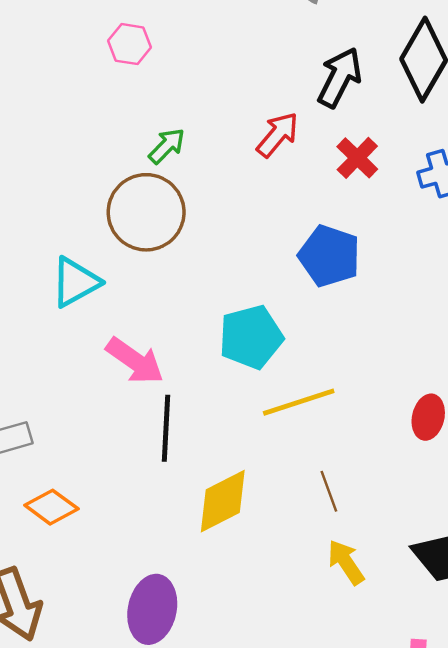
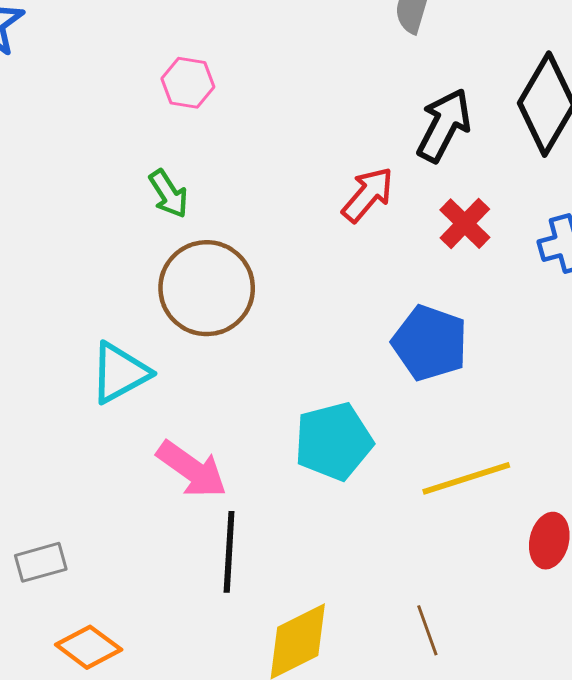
green arrow: (167, 146) -> (168, 194), moved, turned 102
yellow line: (299, 402) -> (466, 478), moved

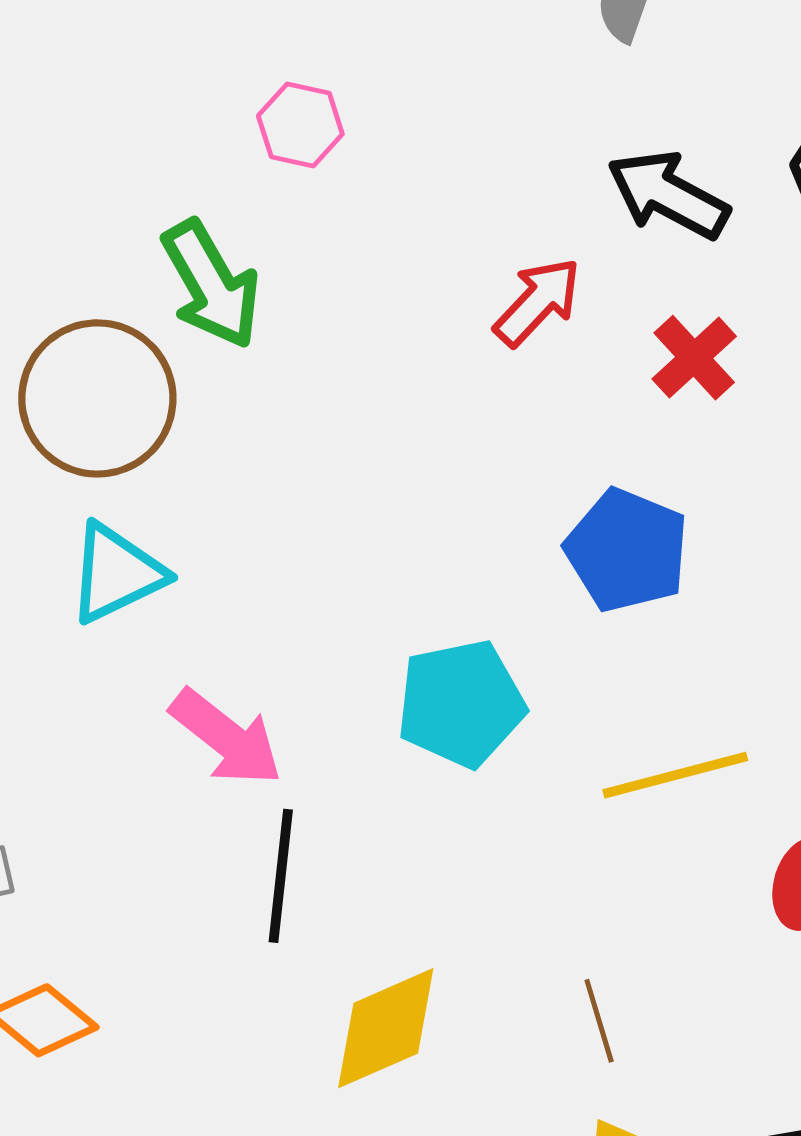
pink hexagon: (188, 83) -> (300, 125), moved
black arrow: (444, 125) -> (668, 195), turned -92
green arrow: (168, 194) -> (211, 284), size x1.6
brown circle: (207, 288) -> (97, 398), moved

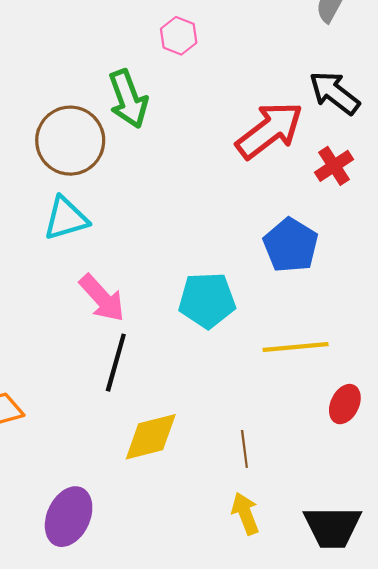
red arrow: (538, 302) -> (270, 130), size x1.6

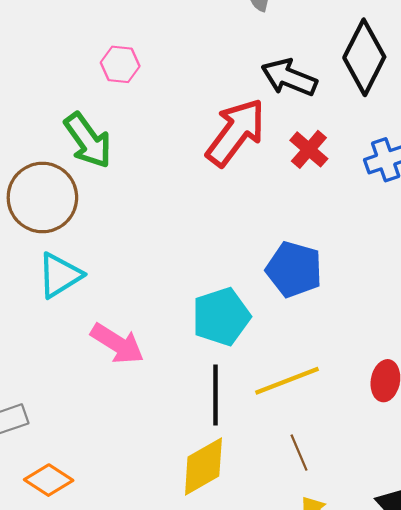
blue pentagon: (291, 245) -> (294, 269), moved
yellow line: (296, 347) -> (287, 381), moved
black line: (116, 363) -> (215, 395), moved

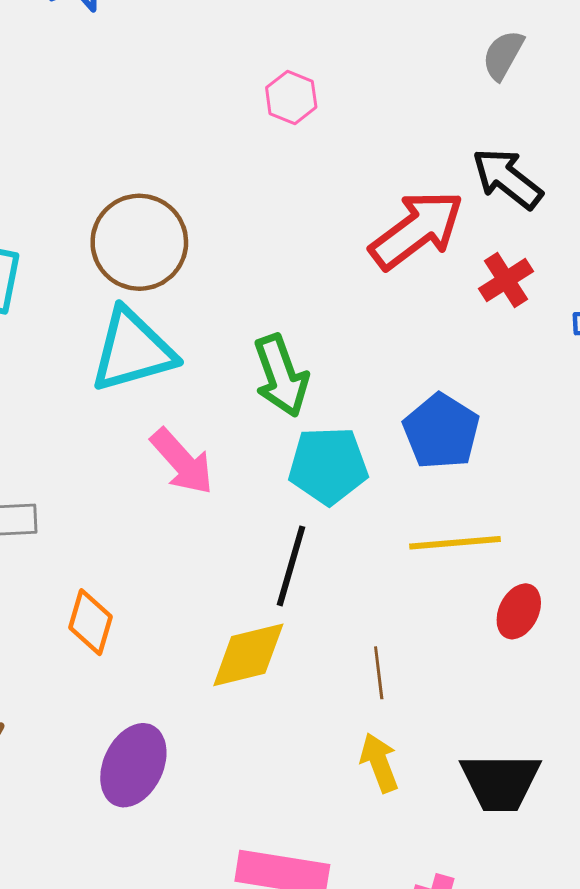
green arrow: (88, 141) -> (281, 376), moved
cyan triangle: (60, 275) -> (132, 350), size x1.4
yellow line: (287, 381) -> (455, 543), moved
orange diamond: (49, 480) -> (90, 622), moved, turned 57

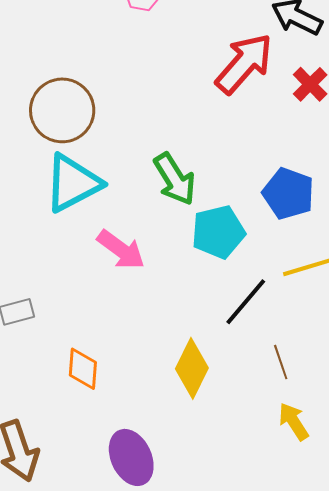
black line: (291, 566) -> (246, 302), moved, turned 36
yellow diamond: (248, 655) -> (192, 368), turned -38
purple ellipse: (133, 765) -> (131, 457), turned -38

